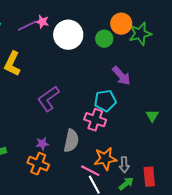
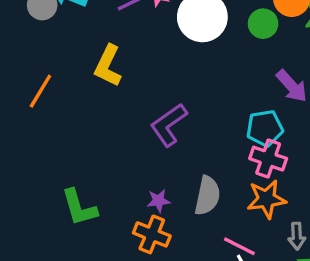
pink cross: (95, 120) -> (268, 159), moved
orange star: (105, 159) -> (266, 199), moved

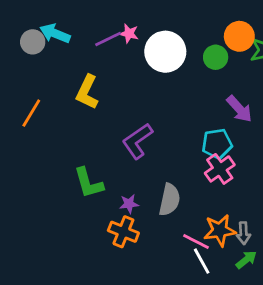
pink cross: (268, 159) -> (220, 169), turned 36
orange star: (266, 199) -> (220, 230), moved
green L-shape: (79, 207) -> (89, 183), moved

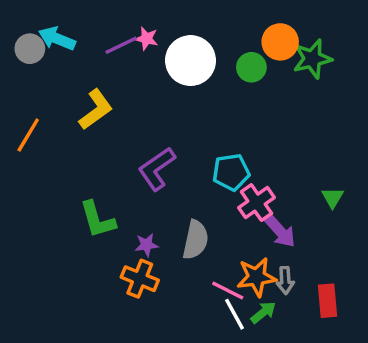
yellow L-shape: (87, 92) -> (96, 110), turned -152
purple arrow: (239, 109) -> (280, 231), moved
cyan pentagon: (217, 144) -> (231, 172), moved
green arrow: (246, 260) -> (263, 313), moved

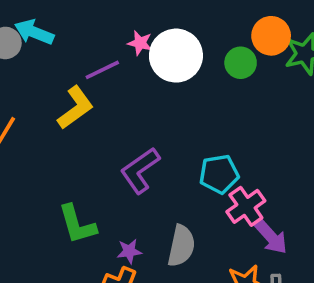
pink star: (147, 39) -> (140, 43), moved
purple line: (121, 45) -> (102, 70), moved

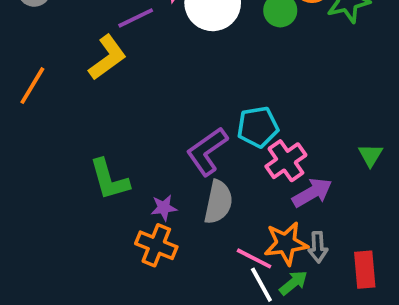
purple L-shape: (140, 170) -> (207, 151), moved
purple arrow: (271, 237) -> (312, 193), turned -78

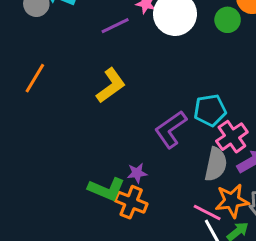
yellow L-shape: (107, 57) -> (111, 85), moved
green L-shape: (109, 179) -> (106, 189), moved, turned -51
gray semicircle: (218, 202) -> (216, 164), moved

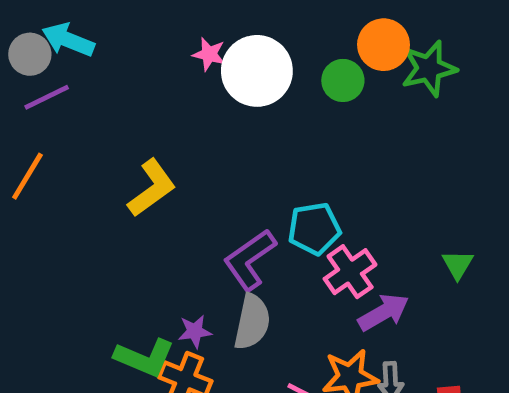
purple line: (115, 26) -> (47, 97), moved
gray semicircle: (216, 164) -> (252, 322), moved

